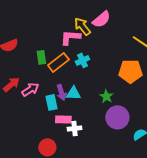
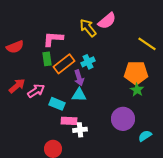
pink L-shape: (70, 37) -> (53, 39), moved
purple arrow: (61, 92) -> (79, 78), moved
green star: (106, 96) -> (137, 90), moved
cyan rectangle: (51, 102) -> (57, 104), turned -56

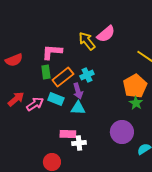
orange pentagon: (136, 73) -> (135, 86), turned -30
cyan rectangle: (57, 104) -> (56, 99), moved

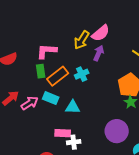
yellow arrow: (87, 41) -> (82, 40), turned -108
purple arrow: (78, 91) -> (99, 53), moved, turned -140

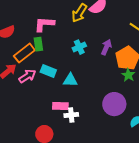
purple arrow: (99, 53) -> (106, 47), moved
orange rectangle: (58, 76) -> (24, 53), moved

